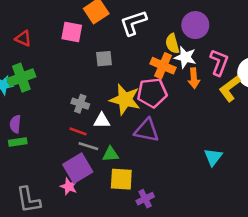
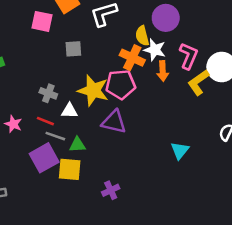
yellow square: (121, 179) -> (70, 169), moved
pink star: (69, 186) -> (13, 124), moved

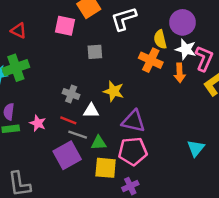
white star: (155, 50) -> (186, 49), moved
pink pentagon: (121, 84) -> (133, 151), moved
yellow star: (93, 90) -> (114, 91), size x0.7
yellow square: (70, 169) -> (106, 168), moved

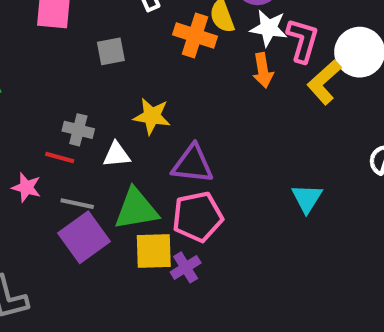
orange cross: (151, 60) -> (195, 35), moved
red line: (68, 120) -> (60, 157), moved
gray line: (78, 135) -> (77, 204), moved
green triangle: (99, 143) -> (136, 209), size x1.6
purple cross: (130, 186) -> (186, 267), moved

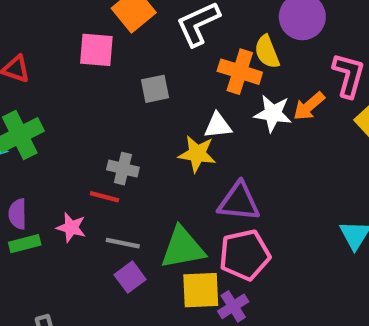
white star: (269, 28) -> (273, 113), moved
orange arrow: (263, 70) -> (309, 106), turned 60
white triangle: (117, 155) -> (218, 126), moved
purple square: (84, 237) -> (130, 277), size x0.6

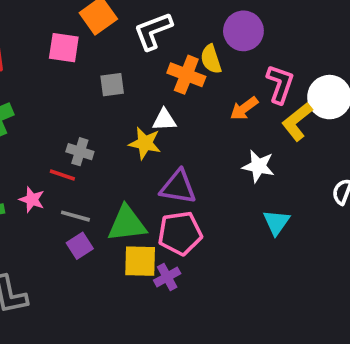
white star: (273, 113) -> (258, 166), moved

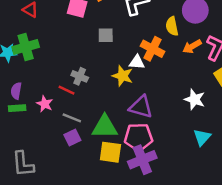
orange cross: (186, 75) -> (152, 49), moved
orange arrow: (244, 108) -> (192, 46), moved
purple cross: (167, 277) -> (142, 160), moved, size x1.6

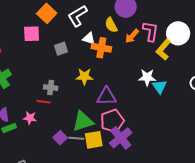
white triangle: (137, 62) -> (89, 38), moved, turned 32
gray line: (72, 118) -> (76, 138), moved
cyan triangle: (202, 137) -> (160, 87), moved

